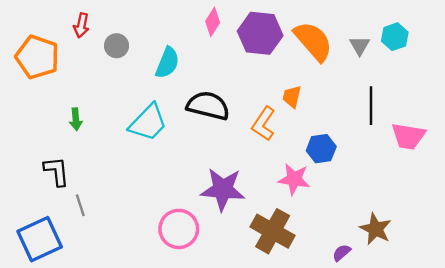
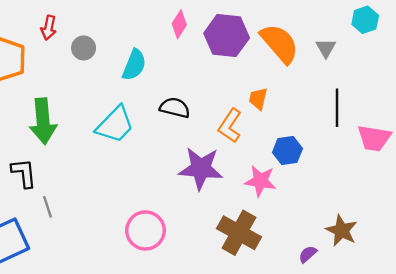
cyan hexagon: (395, 37) -> (365, 20), moved
black semicircle: (208, 106) -> (175, 108), size x0.7
green arrow: (76, 119) -> (43, 121), size x2.0
purple star: (223, 189) -> (201, 169), moved

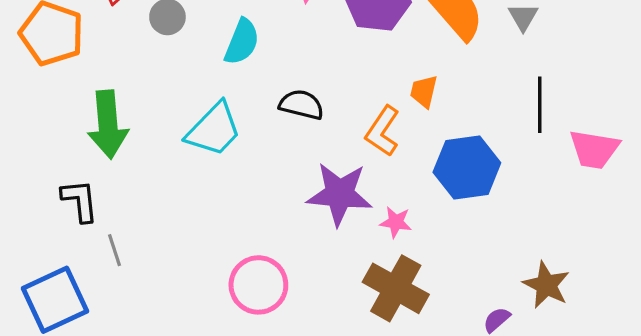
blue hexagon: (287, 150) -> (467, 168), size x1.5
pink star: (260, 181) -> (396, 222), moved, size x0.7

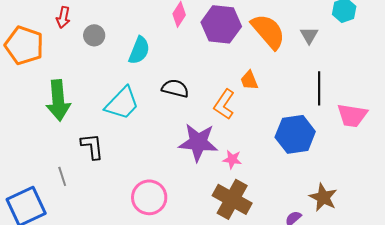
orange trapezoid: (424, 91) -> (249, 80), turned -35
blue hexagon: (467, 168) -> (295, 134), moved
black L-shape: (80, 201) -> (92, 146), moved

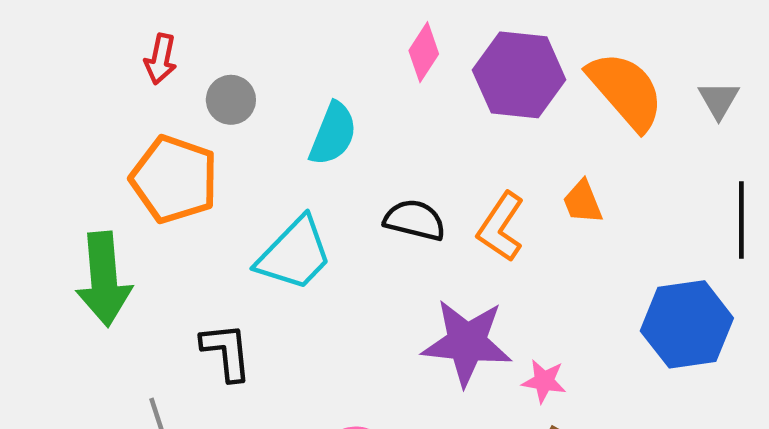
orange pentagon: (24, 45) -> (174, 179), moved
green arrow: (58, 100) -> (104, 279), moved
orange L-shape: (224, 104) -> (501, 227), moved

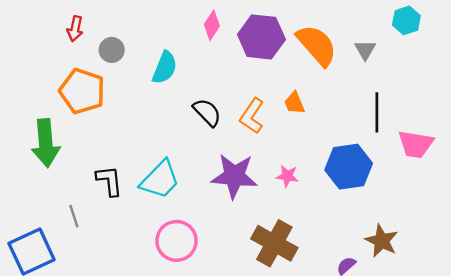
black semicircle: (415, 220) -> (207, 112), turned 32
cyan trapezoid: (294, 254) -> (160, 180), moved
pink star: (544, 381) -> (287, 176), moved

